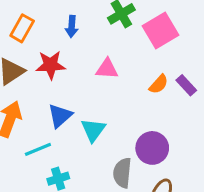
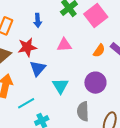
blue triangle: (60, 116) -> (38, 68), moved
purple circle: (152, 148) -> (95, 83), moved

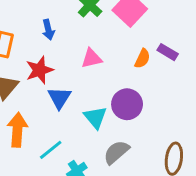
purple circle: (95, 83) -> (127, 104), moved
gray semicircle: (83, 111) -> (116, 152), moved, turned 60

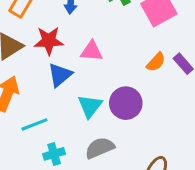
pink triangle: (92, 58) -> (92, 51), moved

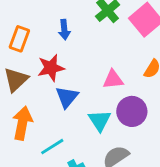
pink triangle: (92, 51) -> (113, 79), moved

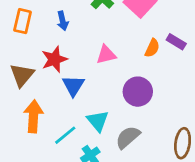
orange rectangle: (19, 39) -> (23, 21), moved
pink triangle: (113, 79) -> (106, 55), moved
cyan triangle: (100, 120) -> (98, 121), moved

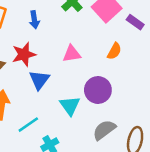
purple rectangle: (176, 42) -> (135, 22), moved
cyan triangle: (98, 121) -> (70, 106), moved
gray semicircle: (128, 137) -> (104, 130), moved

